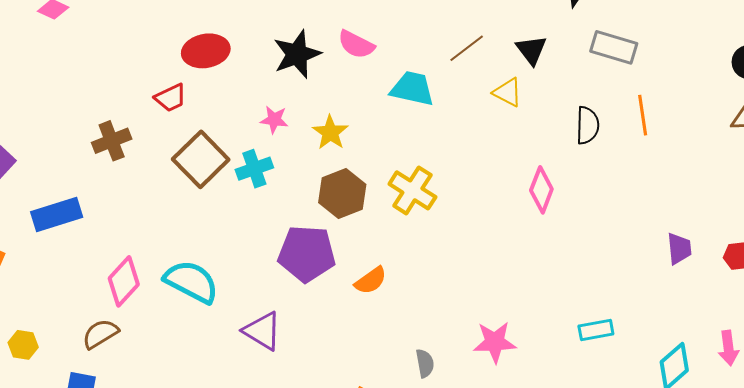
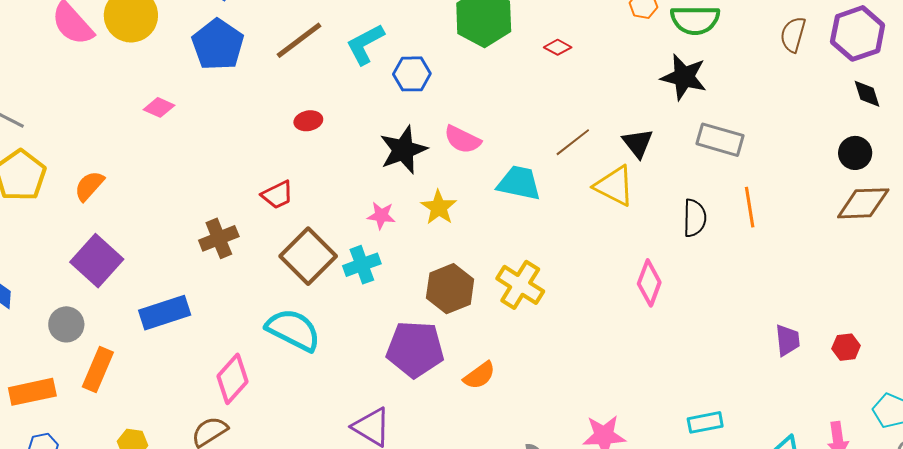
red ellipse: (206, 51) -> (308, 121), moved, size x0.6
yellow triangle: (508, 92) -> (614, 186), size x1.4
yellow star: (330, 133) -> (439, 207), moved
cyan semicircle: (191, 282) -> (293, 330), moved

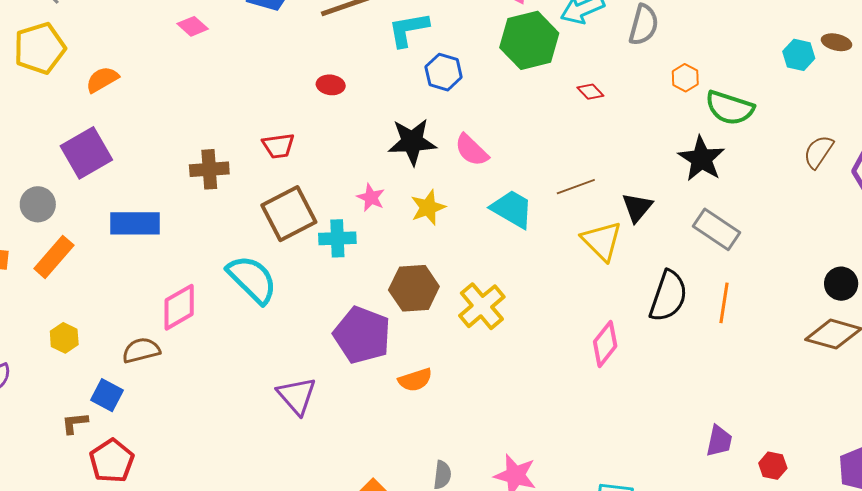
black semicircle: (695, 218) -> (668, 296), size x1.4

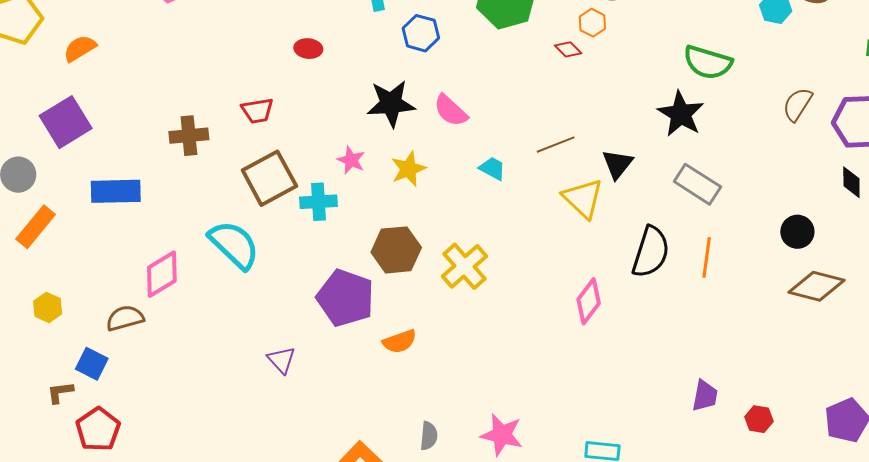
orange hexagon: (685, 78) -> (592, 23), moved
cyan trapezoid: (512, 209) -> (492, 168), size x0.6
black circle: (841, 284) -> (797, 232), moved
purple triangle: (297, 396) -> (281, 360), size x0.7

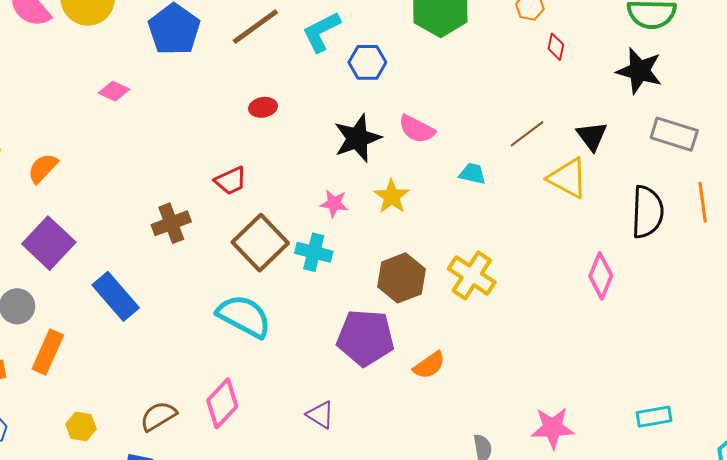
red diamond: (568, 49) -> (556, 47), moved, turned 72
blue rectangle: (116, 191) -> (116, 296), turned 66
cyan cross: (319, 202) -> (314, 252), turned 33
pink diamond: (162, 274) -> (222, 403), moved

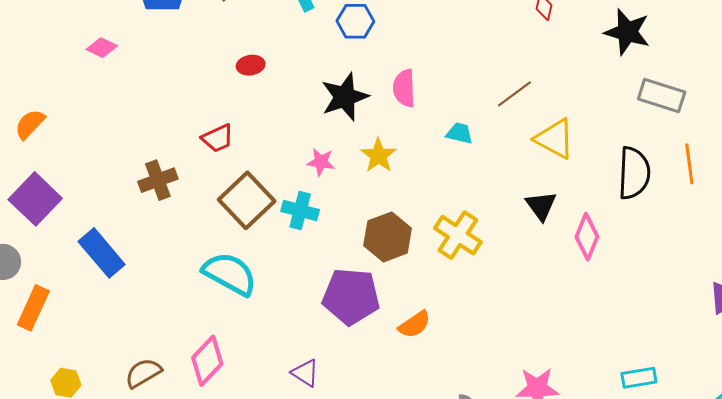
pink semicircle: (417, 129) -> (404, 88), turned 60
black triangle: (592, 136) -> (541, 206), moved

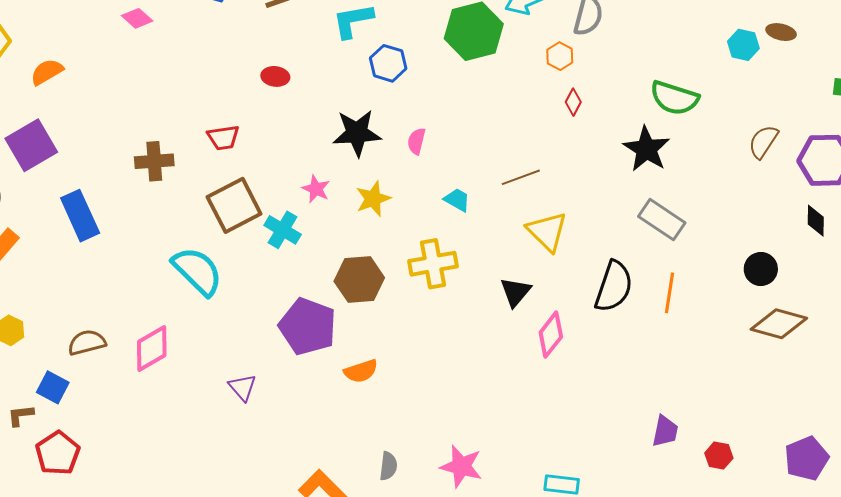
pink semicircle: (404, 88) -> (416, 141), size x0.7
yellow cross: (458, 235) -> (433, 264), moved, turned 30

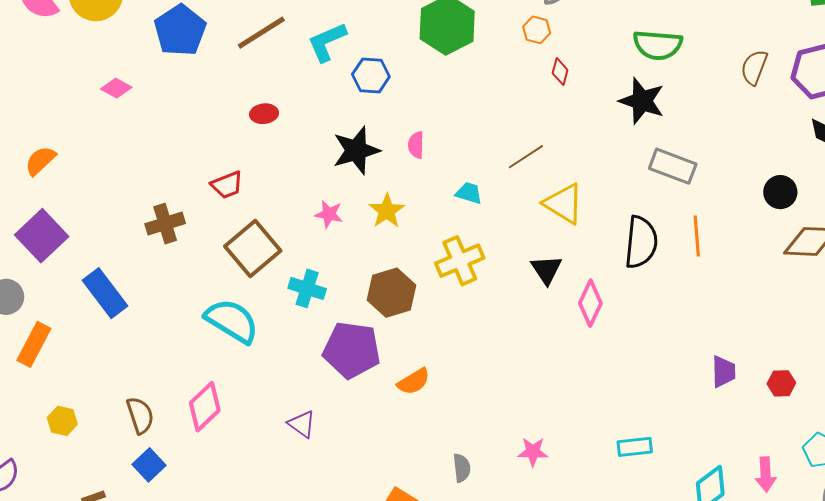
cyan cross: (283, 230) -> (307, 288), moved
brown semicircle: (87, 342) -> (140, 415), turned 99
blue square: (53, 387) -> (149, 465), moved, turned 32
pink star: (461, 466) -> (533, 452), size x0.7

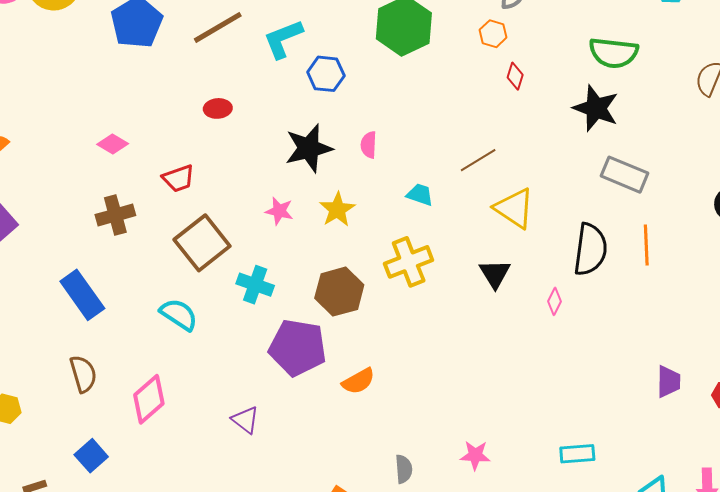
pink diamond: (116, 88) -> (113, 144), moved
blue rectangle: (105, 293) -> (82, 295), moved
pink diamond: (590, 303) -> (555, 301), moved, size x0.6
cyan semicircle: (232, 321) -> (179, 314), size x0.7
brown semicircle: (140, 415) -> (83, 374), moved

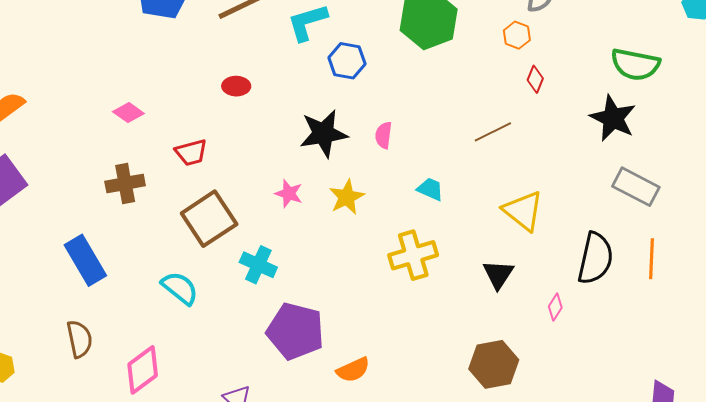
brown line: (478, 160) -> (493, 132), moved
brown hexagon: (339, 292) -> (494, 364), moved

